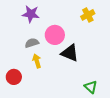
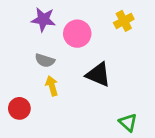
pink circle: (55, 35) -> (77, 34), moved
gray semicircle: (32, 43) -> (45, 60), turned -144

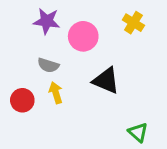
yellow cross: (124, 21) -> (133, 23), turned -30
red circle: (19, 108) -> (22, 100), moved

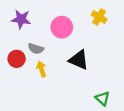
purple star: (47, 21) -> (21, 19), moved
red circle: (22, 100) -> (17, 59), moved

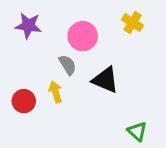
gray semicircle: (36, 49) -> (68, 65), moved, turned -140
red circle: (17, 59) -> (24, 101), moved

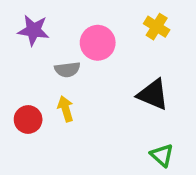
gray semicircle: (68, 65) -> (67, 70), moved, turned 115
black triangle: (105, 80) -> (153, 95), moved

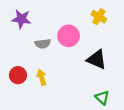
pink circle: (98, 43) -> (69, 36), moved
yellow arrow: (66, 109) -> (42, 77), moved

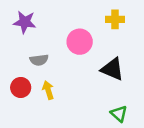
yellow cross: (99, 17) -> (115, 19), turned -32
gray semicircle: (43, 44) -> (39, 60), moved

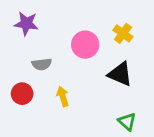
yellow cross: (115, 19) -> (123, 33), moved, turned 36
yellow arrow: (48, 90) -> (63, 96), moved

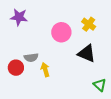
gray semicircle: (42, 64) -> (31, 58), moved
green triangle: (127, 122) -> (100, 85), moved

